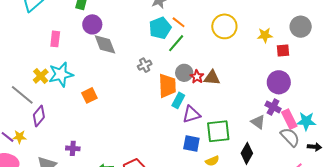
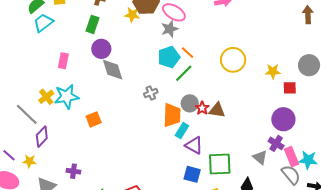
purple triangle: (191, 114) -> (194, 145), turned 42
yellow star: (19, 137) -> (29, 161), moved

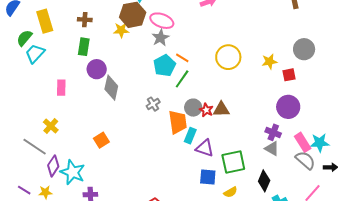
gray diamond: (113, 70) -> (111, 88), turned 40
cyan star: (67, 97) -> (73, 172), moved, turned -30
purple cross: (276, 143) -> (273, 132), moved

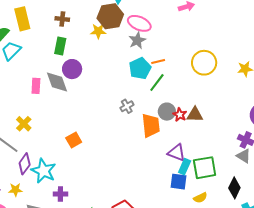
orange line: (182, 58) -> (158, 61), turned -48
gray diamond: (111, 88) -> (57, 82), moved, turned -35
cyan rectangle: (190, 136) -> (185, 167), moved

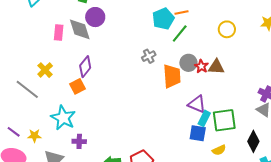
yellow circle: (204, 63) -> (227, 29), moved, size x0.7
orange square: (74, 140) -> (77, 86), moved
purple diamond: (25, 164) -> (85, 67), moved

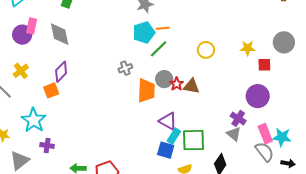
purple circle: (95, 17) -> (22, 35), moved
pink rectangle: (59, 33) -> (32, 26), moved

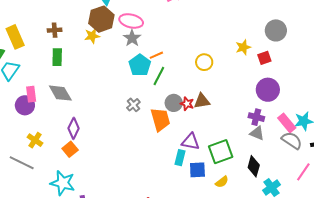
cyan rectangle: (174, 136) -> (180, 158), moved

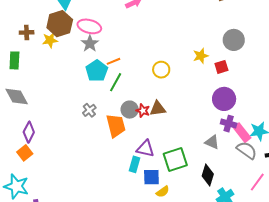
brown cross: (55, 30) -> (27, 32), moved
purple cross: (256, 117) -> (229, 124), moved
yellow semicircle: (222, 182) -> (163, 192), moved

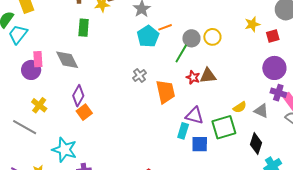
green rectangle: (14, 60) -> (84, 28), moved
green line: (116, 82) -> (181, 54), moved
gray circle: (130, 110) -> (191, 38), moved
orange square: (25, 153) -> (84, 112), moved
yellow semicircle: (163, 192) -> (240, 107), moved

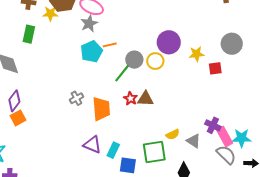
purple circle: (274, 68) -> (169, 42), moved
gray cross: (139, 76) -> (76, 98), moved
purple triangle: (194, 116) -> (92, 145), moved

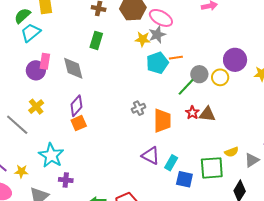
yellow star: (50, 14) -> (143, 39), moved
gray triangle: (194, 141) -> (252, 160), turned 49

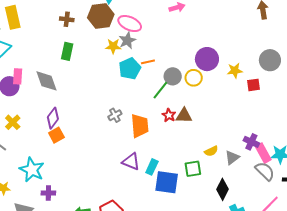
green square: (212, 168) -> (193, 169), size x0.7
blue square: (184, 179) -> (167, 182), size x1.4

